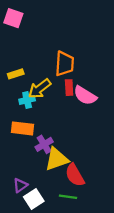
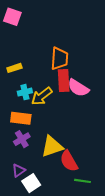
red rectangle: (69, 88) -> (64, 81), size x1.5
yellow arrow: (40, 89) -> (42, 96), moved
purple cross: (44, 144) -> (22, 139), moved
green line: (68, 197) -> (82, 181), moved

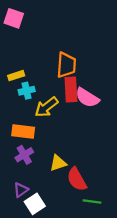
cyan cross: (25, 92) -> (27, 91), moved
yellow triangle: (52, 146) -> (58, 163), size x0.7

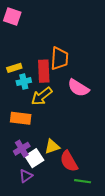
red rectangle: (71, 90) -> (44, 71), moved
purple cross: (24, 155) -> (22, 149), moved
purple triangle: (21, 190) -> (26, 176), moved
white square: (35, 204) -> (34, 158), moved

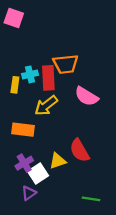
orange trapezoid: (59, 58) -> (66, 64), turned 80
yellow rectangle: (14, 68) -> (15, 85), moved, turned -64
cyan cross: (24, 82) -> (30, 74), moved
red semicircle: (69, 161) -> (79, 150), moved

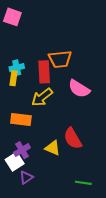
cyan cross: (30, 74) -> (17, 68), moved
yellow triangle: (58, 161) -> (53, 148), turned 42
white square: (38, 174) -> (15, 162), moved

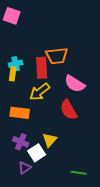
red semicircle: (73, 138) -> (69, 110), moved
yellow triangle: (53, 148) -> (50, 140), turned 49
purple cross: (22, 150) -> (21, 142), turned -35
white square: (15, 162) -> (37, 153), moved

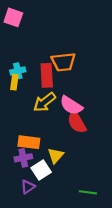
pink semicircle: (75, 84) -> (71, 105), moved
orange rectangle: (20, 113) -> (29, 142), moved
purple cross: (21, 142) -> (23, 158), turned -35

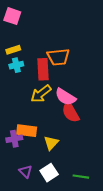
yellow rectangle: (14, 82) -> (13, 50), moved, turned 64
purple cross: (23, 158) -> (14, 139), moved
white square: (41, 170) -> (49, 173), moved
purple triangle: (28, 187) -> (26, 172), turned -40

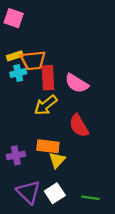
orange trapezoid: (58, 57) -> (33, 60), moved
pink semicircle: (65, 97) -> (77, 83), moved
orange rectangle: (27, 131) -> (48, 146), moved
purple triangle: (26, 172) -> (28, 192), size x1.6

